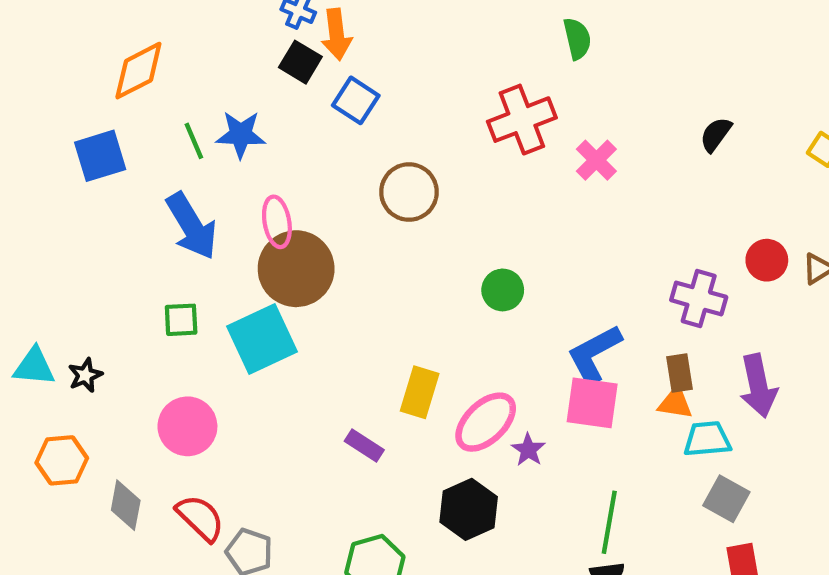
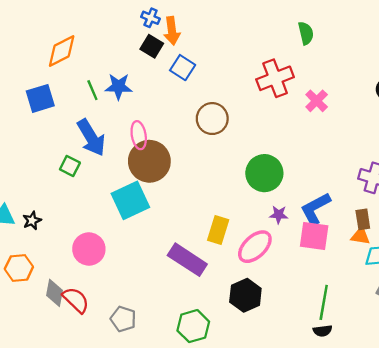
green circle: (503, 290) -> (264, 173), size x1.6
green square: (181, 320) -> (70, 166), moved, turned 30
purple rectangle: (364, 445) -> (187, 260), size x1.8
purple star: (528, 450) -> (279, 215), moved, turned -30
red semicircle: (200, 518) -> (76, 300), moved

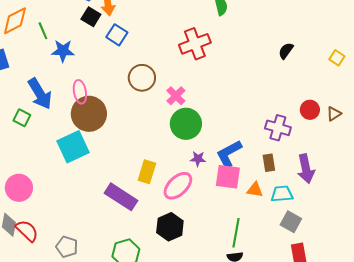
green line: (92, 90) -> (43, 31), moved
pink cross: (317, 101) -> (176, 96), moved
orange triangle: (360, 236) -> (255, 190), moved
pink circle: (89, 249) -> (19, 188), moved

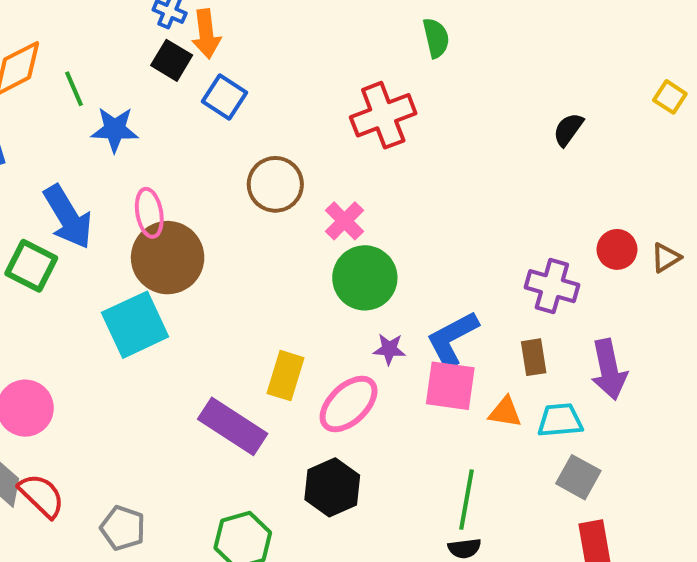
yellow square: (337, 58) -> (670, 97), moved
green square: (22, 118) -> (31, 266), size x1.4

